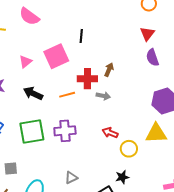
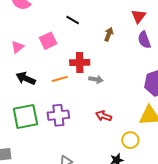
black line: (81, 36) -> (73, 20), turned -64
pink square: (56, 56) -> (48, 41), size x0.7
brown arrow: (109, 70) -> (109, 34), moved
yellow circle: (129, 149) -> (130, 140), moved

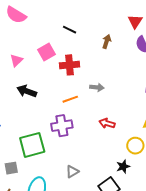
red cross: (80, 63) -> (69, 65), moved
orange line: (60, 79) -> (70, 99), moved
green square: (25, 117) -> (32, 145), moved

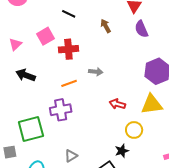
brown arrow: (107, 42) -> (106, 26), turned -48
red arrow: (107, 123) -> (117, 104), moved

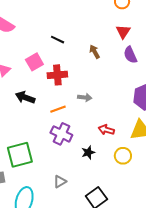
black arrow: (26, 75) -> (25, 97), moved
purple cross: (61, 110) -> (61, 134), moved, turned 35
black star: (122, 151) -> (88, 152), moved

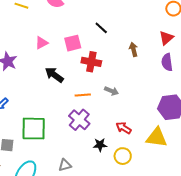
yellow circle: (123, 156) -> (123, 156), moved

